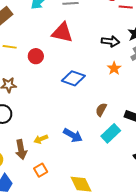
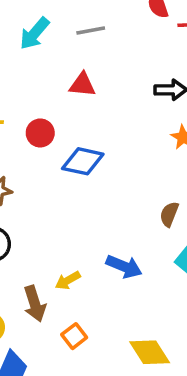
red triangle: (62, 33) -> (82, 85), size x0.7
blue diamond: (73, 78) -> (83, 161), moved

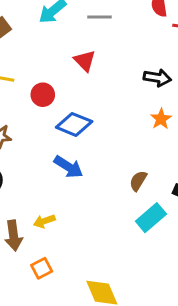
red triangle: (82, 85) -> (85, 61), turned 30
blue arrow: (124, 267) -> (68, 167), moved

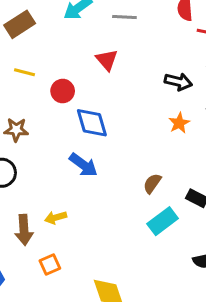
blue diamond: (74, 124) -> (92, 123), turned 48

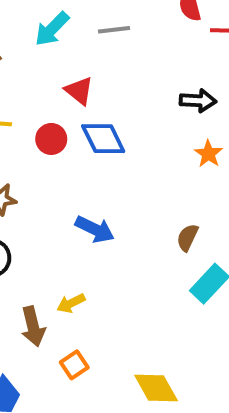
red triangle: (107, 60) -> (79, 91), moved
blue diamond: (92, 123) -> (103, 139), moved

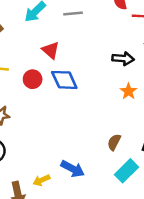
blue arrow: (95, 229) -> (73, 169), moved

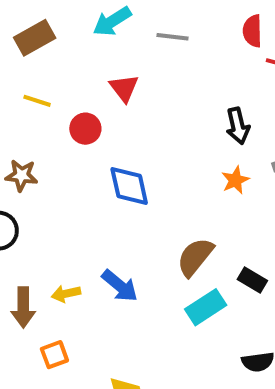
black arrow: (123, 59) -> (238, 126), turned 60
blue diamond: (64, 80) -> (129, 186), moved
brown semicircle: (114, 142) -> (195, 257), size x1.5

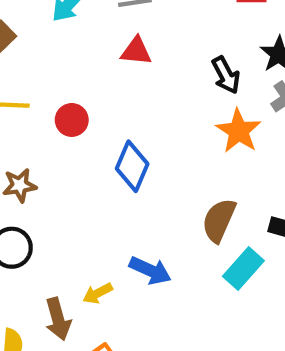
red triangle: (124, 88) -> (136, 51), moved, turned -32
orange star: (235, 180) -> (239, 131), size x1.5
blue diamond: (129, 186) -> (132, 166), turned 51

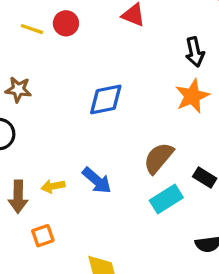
red circle: (72, 120) -> (66, 23), moved
blue diamond: (132, 166) -> (106, 99), turned 39

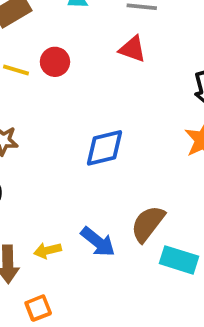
brown semicircle: (158, 158) -> (148, 224), moved
cyan rectangle: (166, 199) -> (179, 260), turned 52

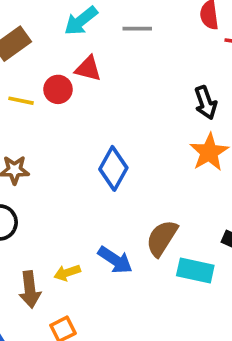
red triangle: (132, 49) -> (88, 69), moved
blue diamond: (104, 148) -> (113, 168), turned -42

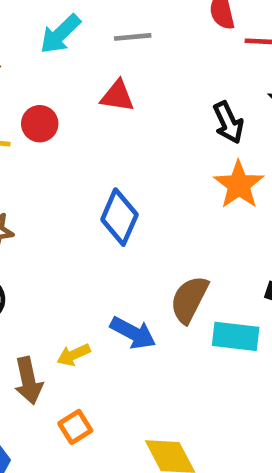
red triangle: (88, 69) -> (117, 96), moved

